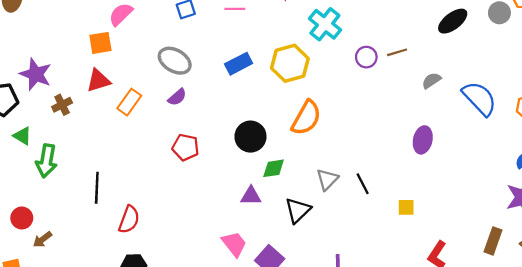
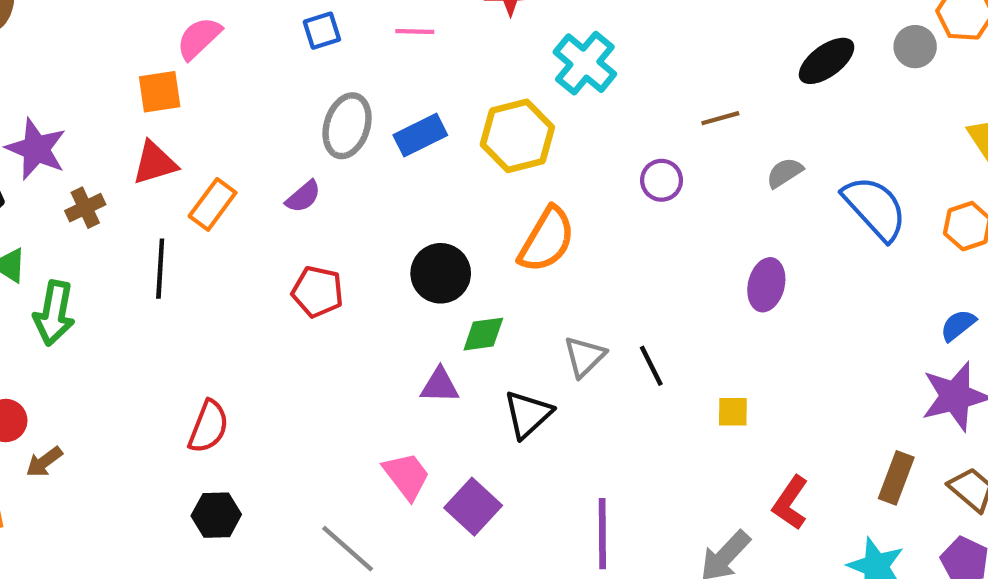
purple circle: (366, 57) -> (662, 180), moved
gray ellipse: (175, 61) -> (347, 126), moved, turned 76
black line: (97, 188) -> (160, 269), moved

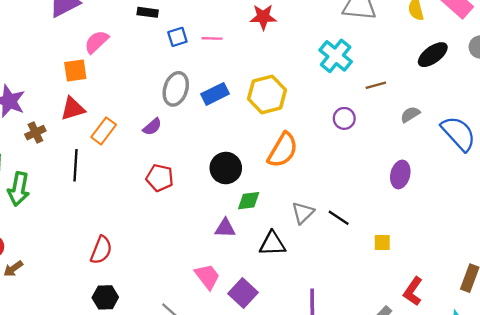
blue square: (322, 31) -> (177, 37), moved
cyan cross: (585, 63) -> (336, 56), moved
black line: (651, 366) -> (339, 218), turned -30
black triangle: (528, 414) -> (272, 244), turned 40

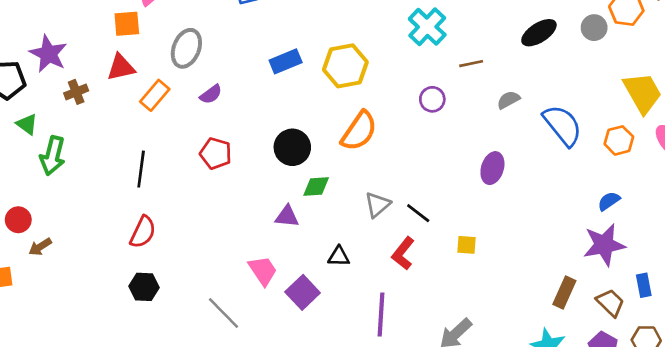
gray ellipse: (176, 89) -> (186, 48), moved
black line: (76, 165) -> (141, 169), moved
black triangle: (272, 244) -> (339, 256), moved, size x0.7
red L-shape: (413, 291) -> (403, 253), moved

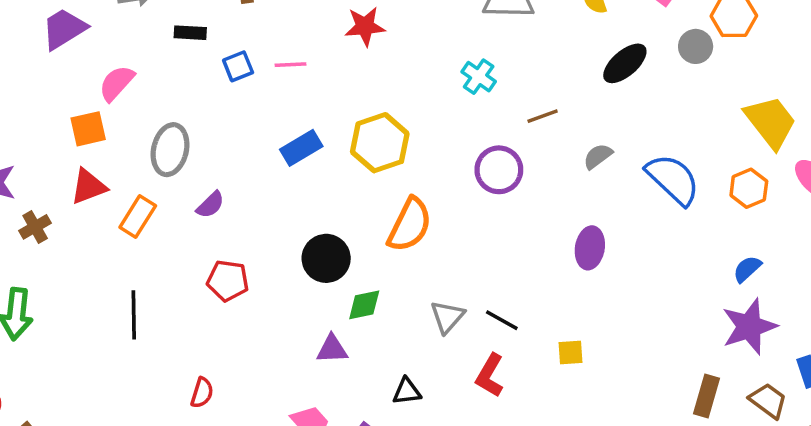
cyan cross: (427, 27) -> (479, 77), size x0.7
purple circle: (432, 99) -> (499, 170), size x1.4
red semicircle: (143, 232) -> (202, 393), moved, size x0.7

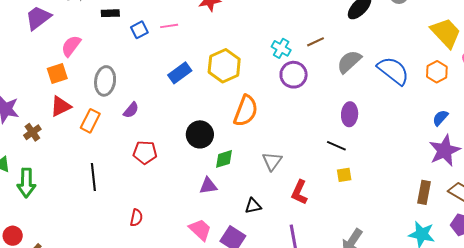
cyan cross: (479, 77) -> (281, 48), moved
gray semicircle: (598, 156) -> (349, 62), size x1.5
black line: (502, 320) -> (336, 146), moved

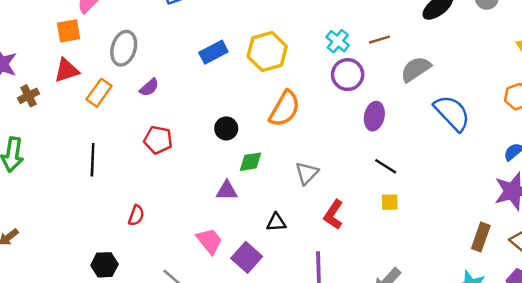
blue semicircle: (393, 71) -> (452, 113), moved
purple ellipse: (350, 114) -> (374, 116), moved
black circle: (200, 134) -> (226, 128), size x0.7

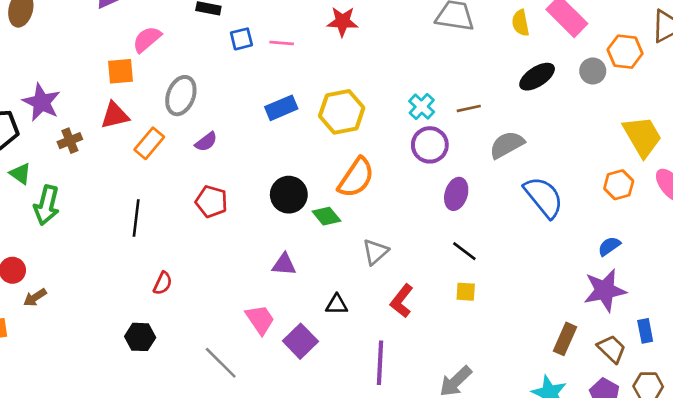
black circle: (226, 128) -> (289, 195), size x1.4
green diamond: (250, 162) -> (326, 216), moved, turned 55
red semicircle: (136, 215) -> (163, 283), moved

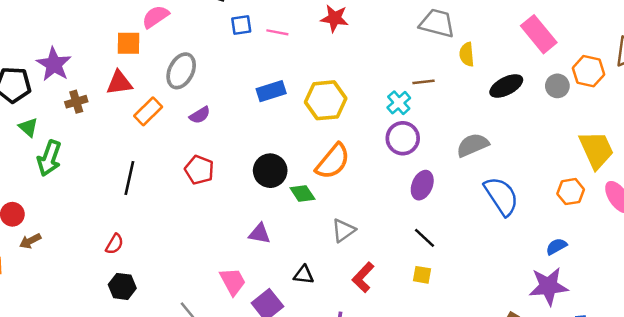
yellow semicircle: (520, 23) -> (467, 54), moved
brown line: (469, 108) -> (423, 82), moved
red semicircle: (163, 283) -> (114, 244), moved

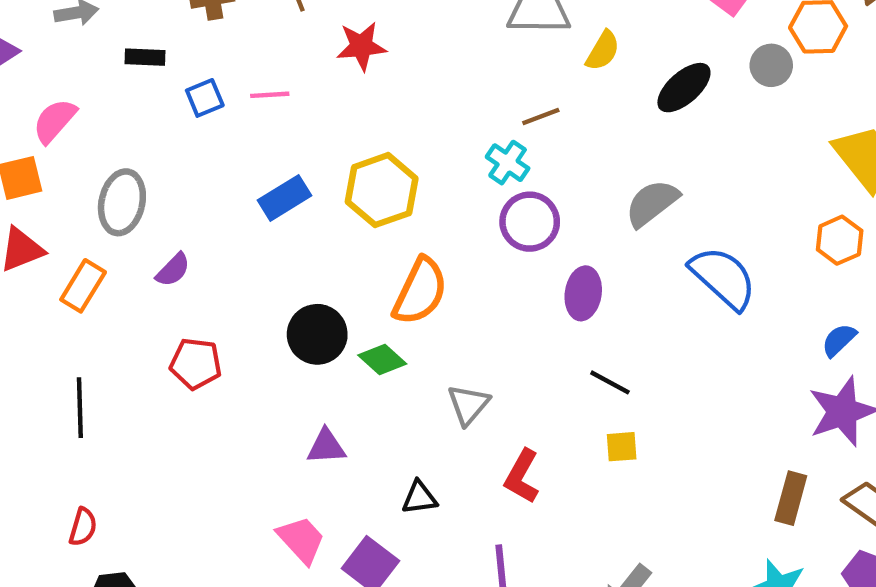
yellow semicircle: (467, 54) -> (603, 51), turned -130

